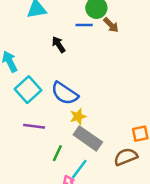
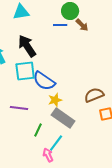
black arrow: (59, 44) -> (27, 46), moved, size x1.6
cyan square: (28, 90) -> (25, 71), moved, turned 35
brown semicircle: (126, 157) -> (94, 95), moved

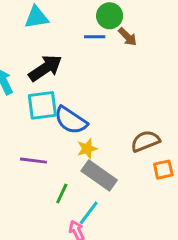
black arrow: (27, 46) -> (45, 68), turned 90

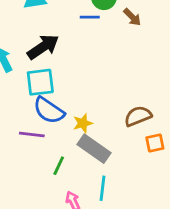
brown arrow: (127, 37) -> (132, 17), moved
blue semicircle: (71, 120) -> (49, 110), moved
cyan line: (89, 213) -> (103, 188), moved, turned -30

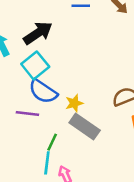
cyan square: (40, 82) -> (35, 65), turned -32
cyan line: (103, 188) -> (47, 163), moved

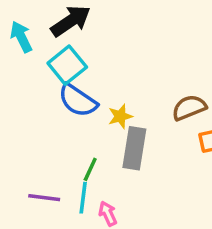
purple line: (27, 114) -> (44, 198), moved
gray rectangle: (85, 127) -> (134, 148), turned 64

